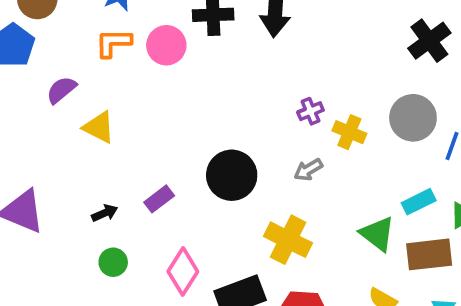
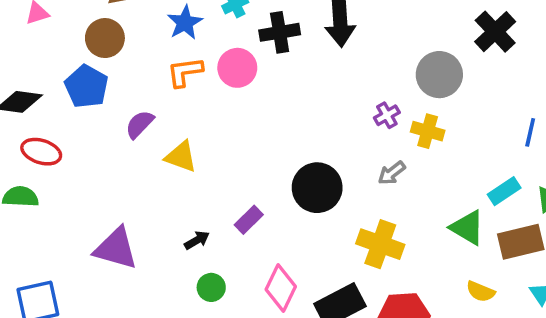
gray circle: (413, 118) -> (439, 75), moved

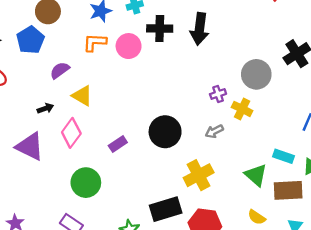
cyan rectangle: (504, 191) -> (284, 156), turned 42
black arrow: (197, 240) -> (45, 108), moved
yellow cross: (380, 244) -> (199, 175), turned 32
green circle: (211, 287) -> (86, 183), size x1.6
pink diamond: (281, 288) -> (71, 133), moved

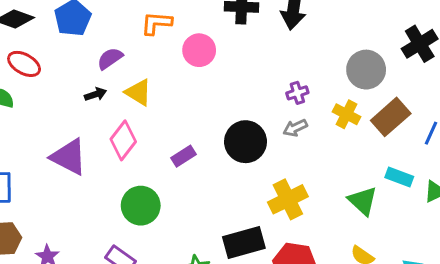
pink circle: (129, 46) -> (199, 50), moved
purple cross: (218, 94) -> (297, 93), moved
black arrow: (45, 108) -> (96, 94), moved
gray arrow: (214, 131) -> (295, 128), moved
brown rectangle: (288, 190) -> (391, 117), moved, turned -40

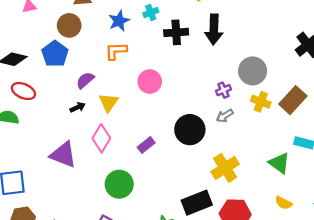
pink circle: (199, 50) -> (150, 82), moved
gray circle: (366, 70) -> (253, 71), moved
yellow triangle: (138, 92) -> (108, 102), turned 40

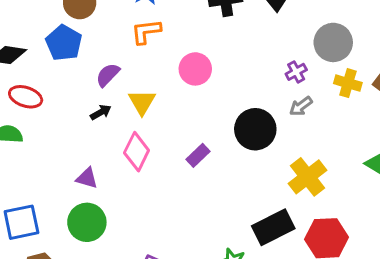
purple triangle: (63, 155) -> (87, 178), size x0.6
green circle: (119, 184) -> (87, 222), moved

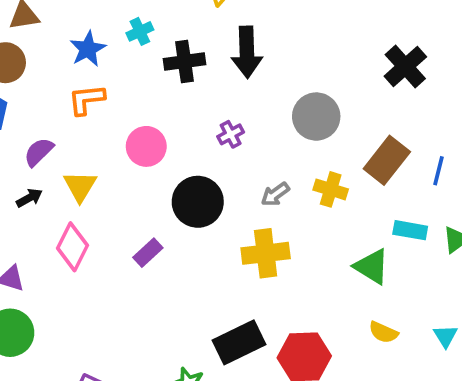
purple cross: (296, 72) -> (231, 134), moved
yellow cross: (348, 83) -> (331, 189), moved
black circle: (255, 129) -> (198, 202), moved
yellow cross: (307, 177) -> (266, 253), moved, turned 30

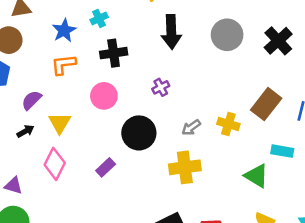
black cross: (185, 62) -> (114, 53), moved
gray circle: (316, 117) -> (227, 35), moved

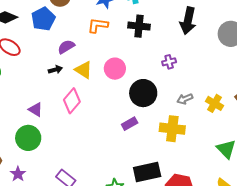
pink circle: (104, 96) -> (115, 69), moved
yellow triangle: (60, 123) -> (84, 70), turned -42
purple rectangle: (106, 167) -> (130, 124), moved

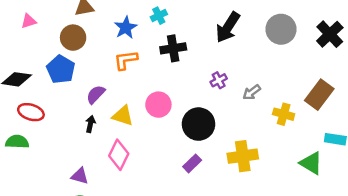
black arrow: (188, 21) -> (228, 27), turned 36
black arrow: (55, 70) -> (90, 124), turned -48
gray arrow: (185, 99) -> (252, 92), moved

